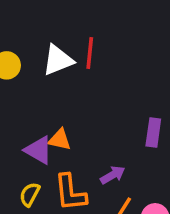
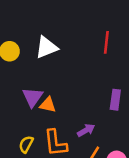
red line: (90, 53) -> (106, 42), moved
purple triangle: (38, 150) -> (32, 97), moved, turned 35

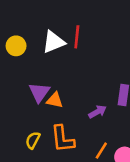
red line: (106, 42) -> (77, 37), moved
purple arrow: (86, 130) -> (97, 112), moved

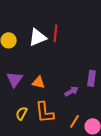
purple triangle: (39, 92) -> (15, 79), moved

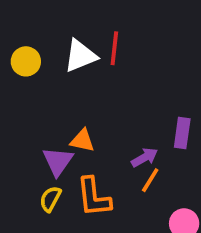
purple triangle: (15, 79) -> (58, 161), moved
orange line: (75, 121) -> (150, 180), moved

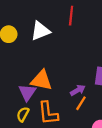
red line: (114, 48) -> (71, 16), moved
orange triangle: (82, 141) -> (42, 80), size x1.5

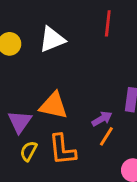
red line: (71, 16) -> (108, 23), moved
purple triangle: (27, 92) -> (20, 122), moved

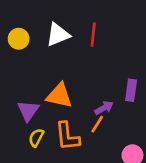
red line: (108, 23) -> (93, 35), moved
orange line: (106, 136) -> (97, 124), moved

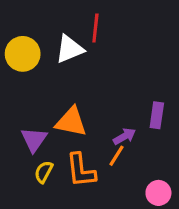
red line: (93, 35) -> (95, 28), moved
yellow circle: (19, 39) -> (23, 54), size x1.4

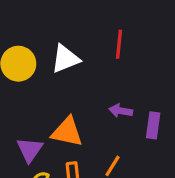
red line: (95, 28) -> (119, 44), moved
purple arrow: (124, 136) -> (121, 111), moved, turned -140

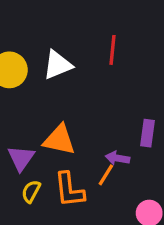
purple arrow: (121, 111) -> (118, 158), moved

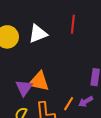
purple triangle: (21, 158) -> (24, 88), moved
purple arrow: (118, 158) -> (86, 102), moved, turned -40

